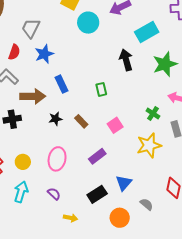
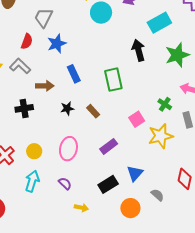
green rectangle: (101, 89) -> (113, 80), size x1.6
brown arrow: (33, 96) -> (45, 86), size x0.7
pink square: (115, 125) -> (137, 119), moved

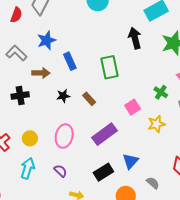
red semicircle: (27, 41) -> (16, 15), moved
blue star: (57, 44) -> (46, 40), moved
yellow star: (161, 136) -> (156, 124), size x0.7
purple rectangle: (109, 146) -> (104, 134), size x1.4

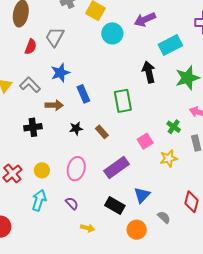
black rectangle: (103, 172) -> (115, 205), turned 60

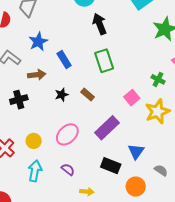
black arrow: (149, 72) -> (100, 24), moved
yellow star: (169, 158) -> (157, 111), size x1.4
pink ellipse: (76, 169) -> (67, 134), turned 40

